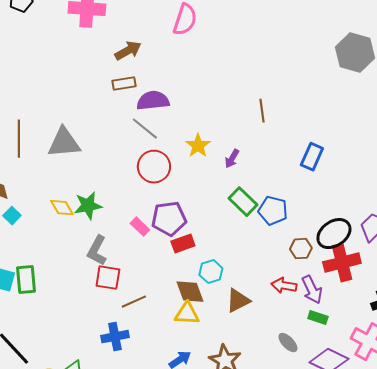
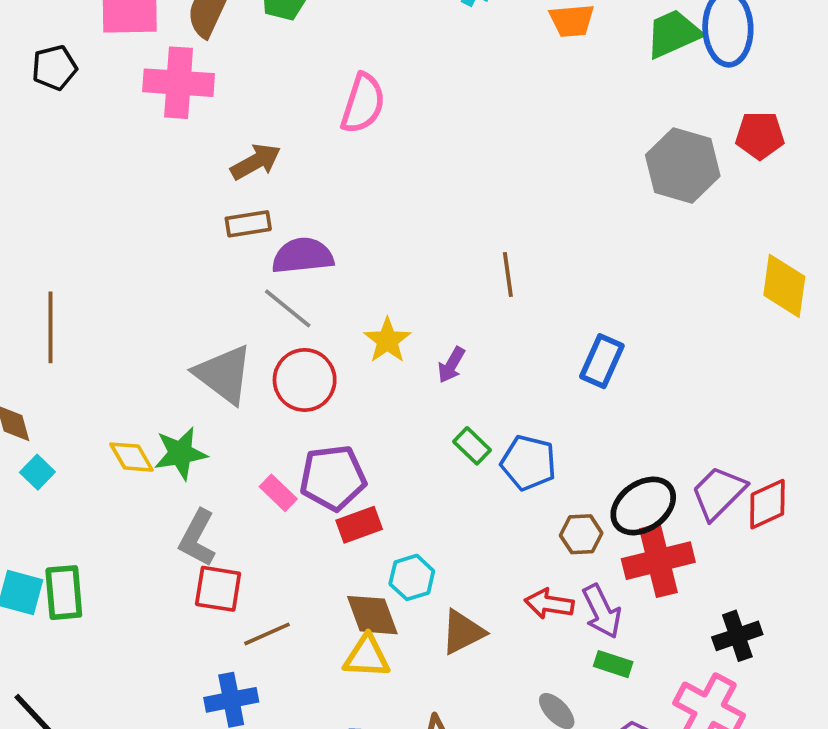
gray triangle: (64, 143) -> (224, 374), moved, turned 42
green rectangle: (243, 202) -> (472, 446), size x0.7

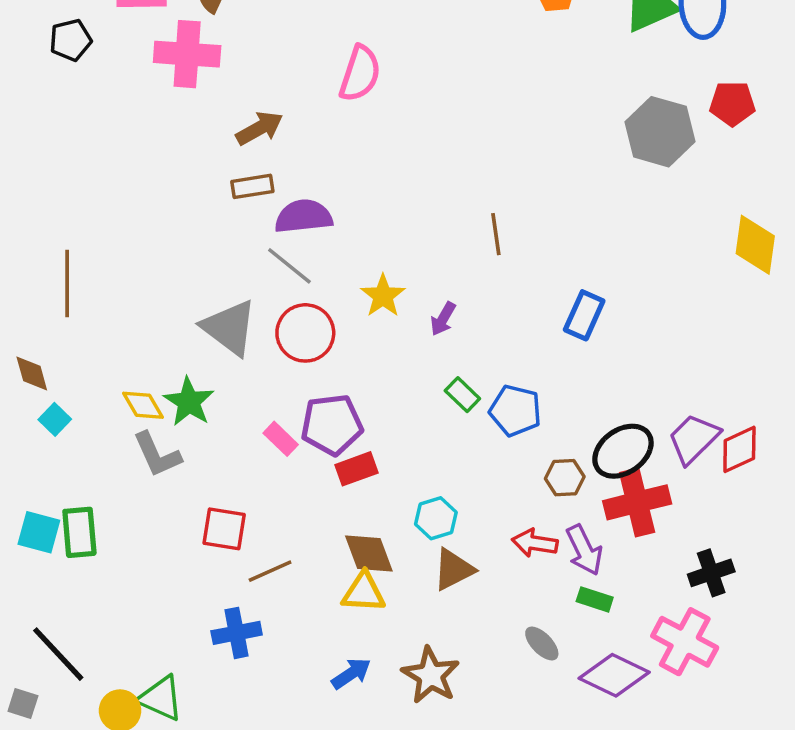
green star: (180, 453) -> (189, 402), turned -30
gray L-shape: (197, 538) -> (157, 455), moved, turned -52
cyan hexagon: (412, 577) -> (436, 518), moved

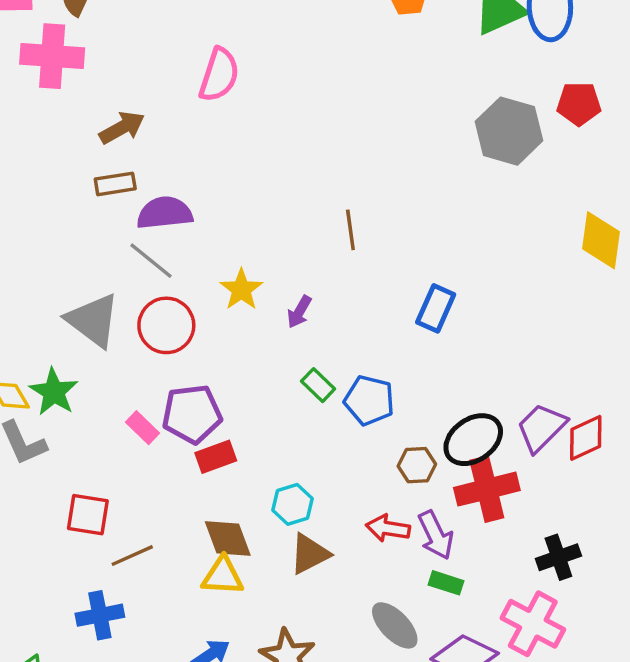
gray ellipse: (542, 644) -> (395, 625), size x1.4

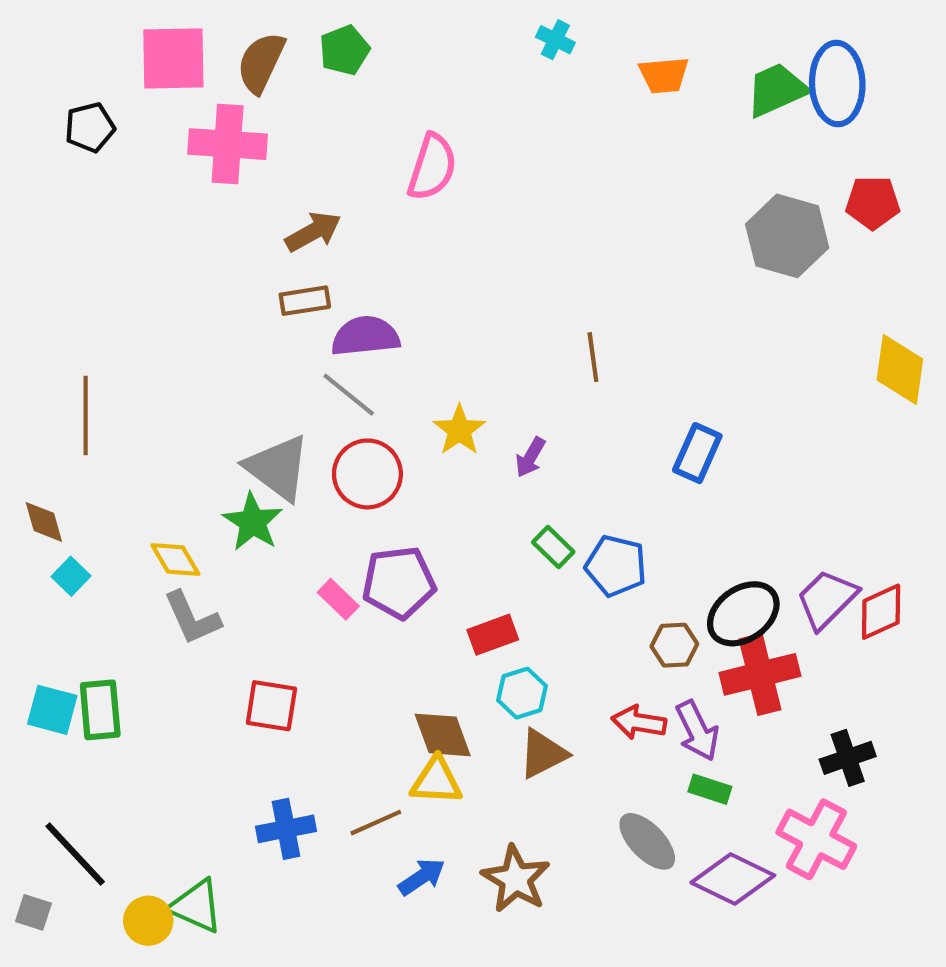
green star: (54, 392) -> (253, 522), moved
red rectangle: (216, 457) -> (493, 635), moved
brown line: (132, 556) -> (376, 823), moved

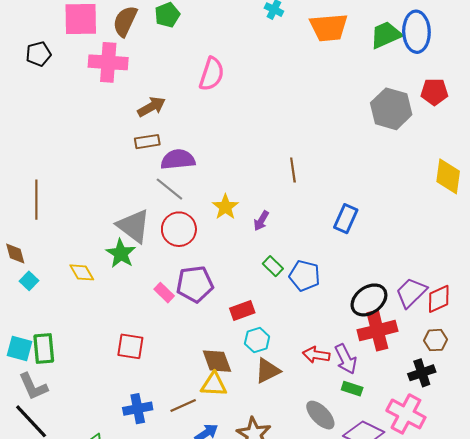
orange trapezoid: (664, 75) -> (329, 28), size x1.5
gray L-shape: (192, 618) -> (33, 387), moved
brown hexagon: (674, 645) -> (435, 340), moved

